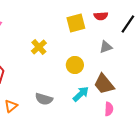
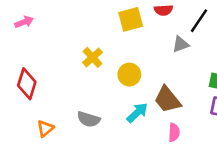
yellow cross: (39, 47) -> (93, 57), moved
gray triangle: (106, 47) -> (181, 44), moved

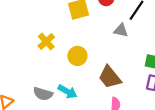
gray triangle: (181, 44) -> (121, 30), turned 32
cyan arrow: (137, 113) -> (67, 92), moved, turned 72

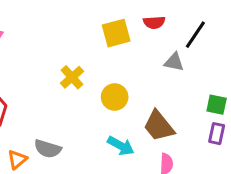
cyan arrow: (67, 92) -> (121, 146), moved
gray semicircle: (43, 94) -> (48, 149), moved

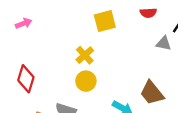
yellow square: (116, 33) -> (105, 21), moved
yellow circle: (115, 97) -> (86, 81), moved

